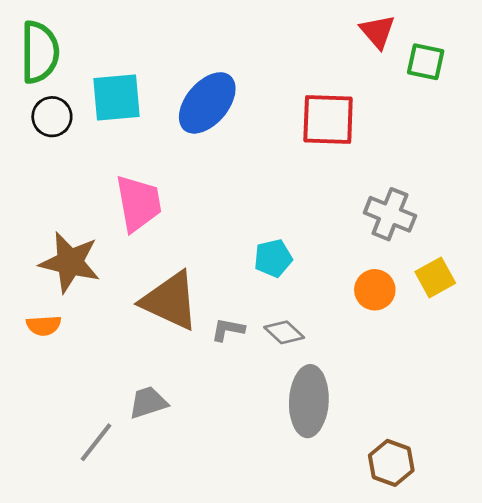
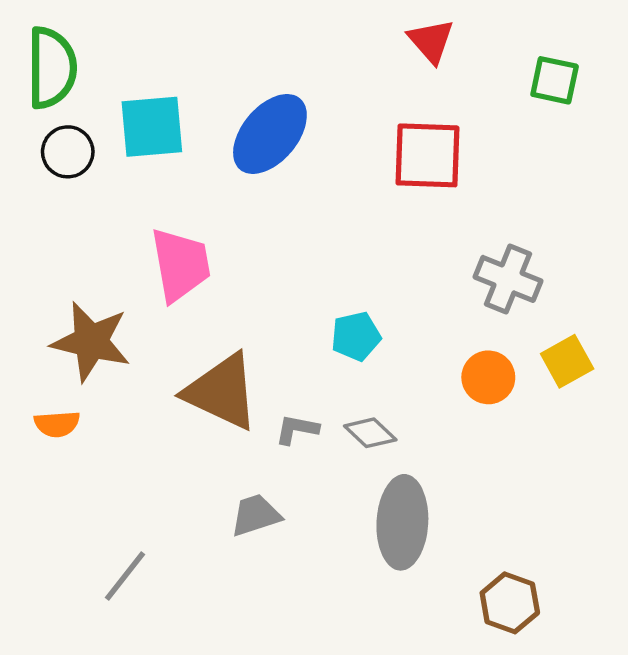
red triangle: (378, 32) -> (431, 41), moved
gray trapezoid: (148, 402) -> (256, 515), moved

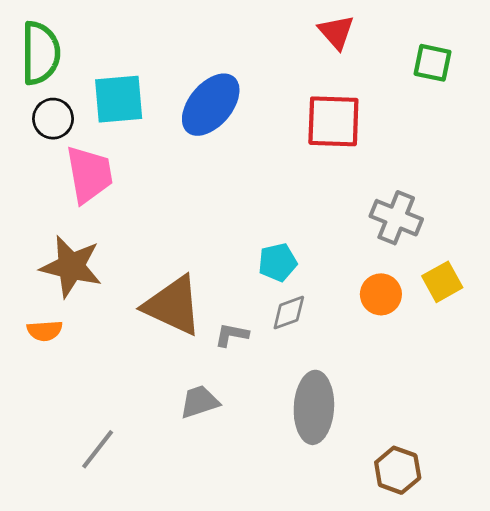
pink trapezoid: (180, 265) -> (89, 174), moved
gray diamond: (370, 433) -> (289, 313), moved, turned -63

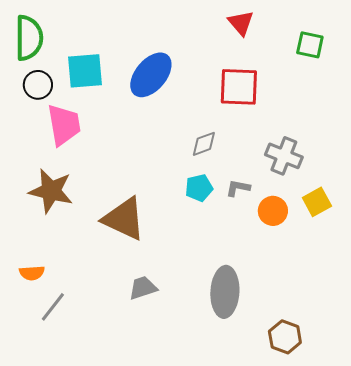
gray diamond: (289, 313) -> (204, 144), moved
orange semicircle: (45, 331) -> (32, 273), moved
gray L-shape: (232, 335) -> (238, 188), moved
gray line: (98, 449) -> (53, 307), moved

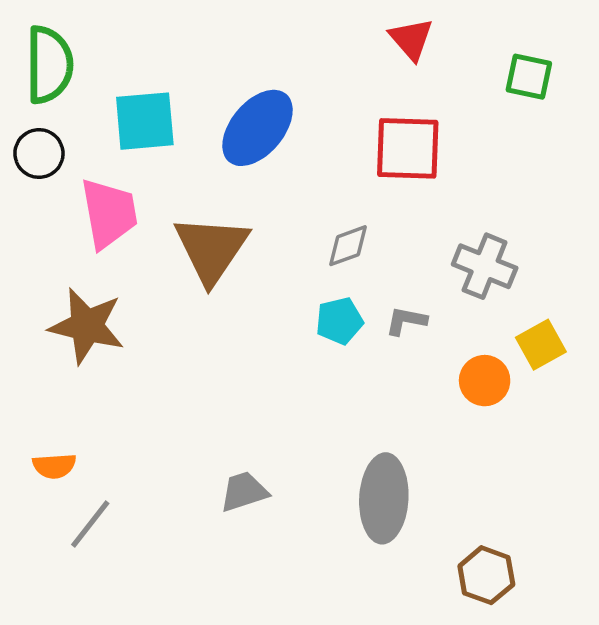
black circle: (38, 85) -> (39, 153), moved
orange circle: (273, 211) -> (485, 381), moved
brown triangle: (124, 219) -> (211, 249), moved, turned 39

